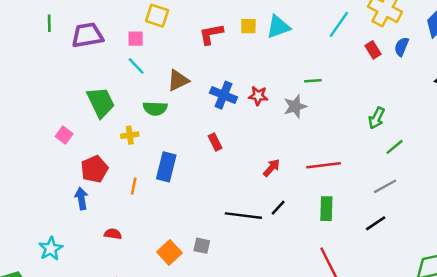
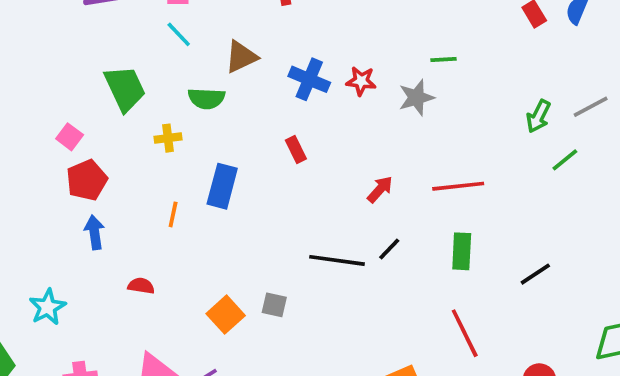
red pentagon: (94, 169) -> (87, 180), moved
gray line: (385, 186) -> (591, 107), moved

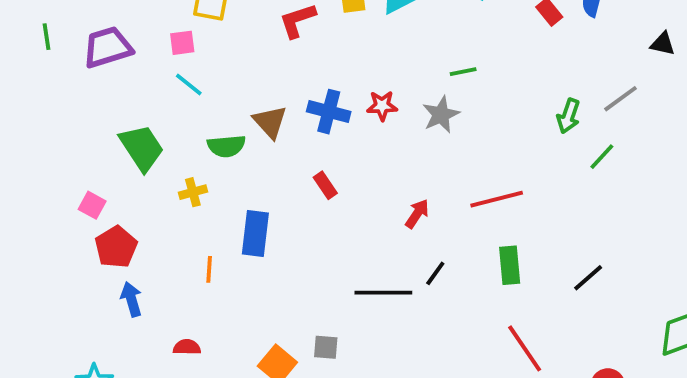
brown triangle: (241, 57) -> (270, 122), moved, turned -39

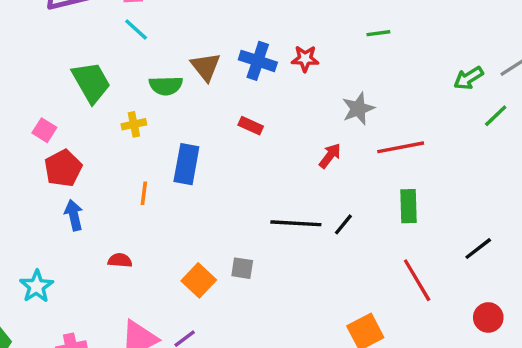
gray star: (441, 115) -> (358, 109), moved
green arrow: (568, 116) -> (468, 78), turned 36
red rectangle: (325, 185) -> (251, 126), turned -35
black line: (435, 273) -> (343, 224), moved
black line: (588, 278) -> (478, 249), moved

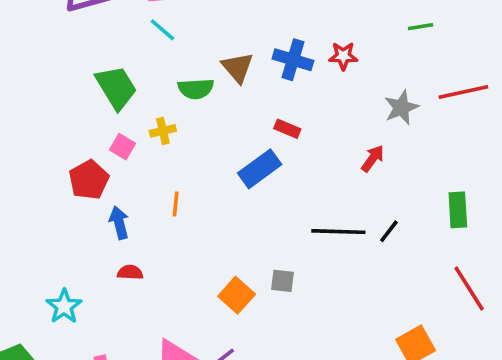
pink square: (44, 130) -> (122, 147), moved
red line: (401, 147) -> (463, 92), moved
blue rectangle: (186, 164) -> (260, 169), moved, turned 45
blue arrow: (74, 215) -> (119, 223), moved
red semicircle: (120, 260) -> (130, 272), moved

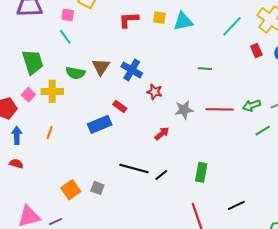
red star: (343, 56) -> (155, 92), moved
yellow cross: (163, 131) -> (52, 91), size x1.5

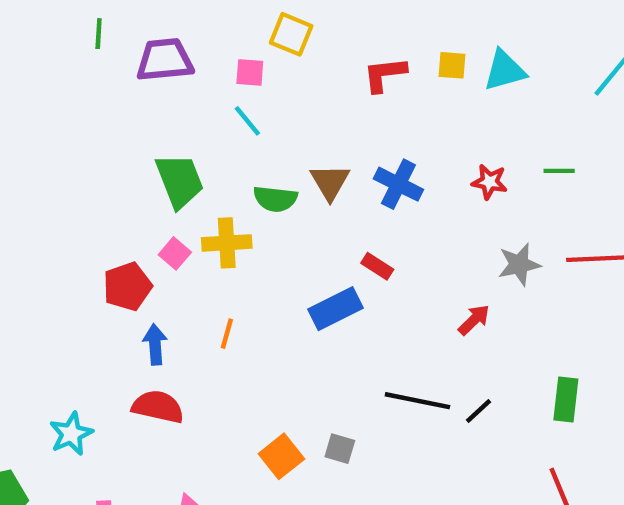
red star: (155, 92) -> (489, 182), moved
red semicircle: (16, 164) -> (158, 407), size x1.6

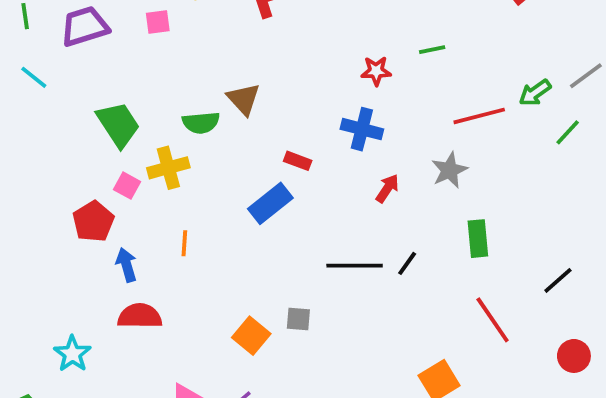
cyan line: (247, 121) -> (34, 77), moved
blue cross: (398, 184) -> (362, 129), moved
gray star: (519, 264) -> (449, 170), moved

